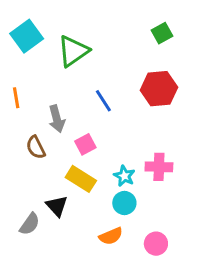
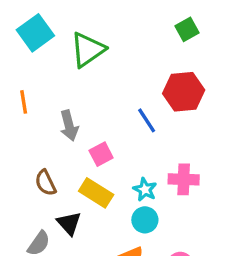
blue line: (103, 101) -> (147, 120), moved
brown semicircle: (36, 147) -> (45, 183), moved

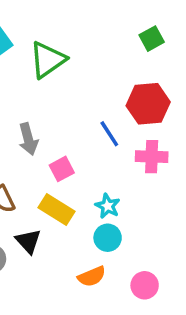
pink cross: (184, 179) -> (152, 157), moved

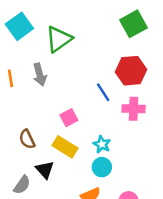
green square: (152, 39) -> (134, 24), size x1.5
gray arrow: (28, 139) -> (40, 75), moved

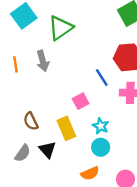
pink square: (69, 118) -> (81, 101), moved
yellow rectangle: (65, 147) -> (66, 128), turned 35
gray semicircle: (22, 185) -> (23, 153), moved

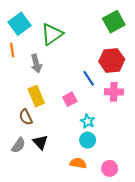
orange line: (15, 64) -> (12, 50), moved
yellow rectangle: (66, 128) -> (36, 96), moved
orange semicircle: (90, 173) -> (78, 163), turned -147

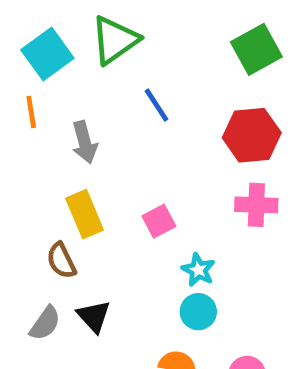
green triangle: (52, 34) -> (115, 40), moved
blue line: (89, 78) -> (157, 105), moved

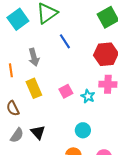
orange line: (31, 112) -> (11, 70), moved
brown semicircle: (61, 261) -> (13, 108), moved
cyan star: (198, 270) -> (88, 96), moved

